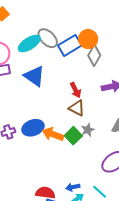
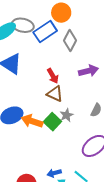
gray ellipse: (48, 38) -> (23, 25), turned -30
orange circle: (88, 39) -> (61, 13), moved

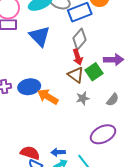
gray diamond: (70, 40) -> (79, 39), moved
green square: (52, 122) -> (94, 72), moved

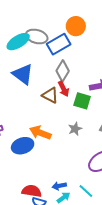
green square: (94, 72) -> (82, 101), turned -30
brown triangle: (76, 75) -> (50, 95), moved
blue ellipse: (29, 87) -> (23, 146), moved

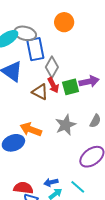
blue rectangle: (59, 44) -> (35, 49), moved, turned -70
green square: (82, 101) -> (71, 87), moved, turned -30
gray star: (75, 129) -> (66, 125), size x1.5

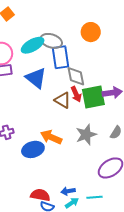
gray diamond: (52, 67) -> (76, 76), turned -45
green square: (71, 87) -> (93, 97), size x1.4
cyan line: (78, 187) -> (95, 197), turned -49

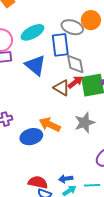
gray ellipse: (51, 41) -> (72, 27), moved
red arrow: (76, 94) -> (75, 82), turned -105

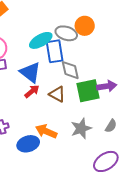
cyan ellipse: (32, 32) -> (41, 40), moved
red arrow: (75, 82) -> (32, 91), moved

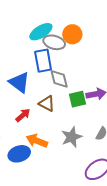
cyan ellipse: (41, 40) -> (41, 32), moved
red arrow: (32, 91) -> (23, 115), moved
green square: (88, 91) -> (78, 99), size x0.7

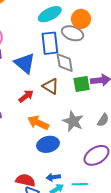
gray ellipse: (54, 42) -> (73, 33), moved
gray star: (72, 137) -> (73, 121), turned -30
blue ellipse: (19, 154) -> (48, 144), moved

